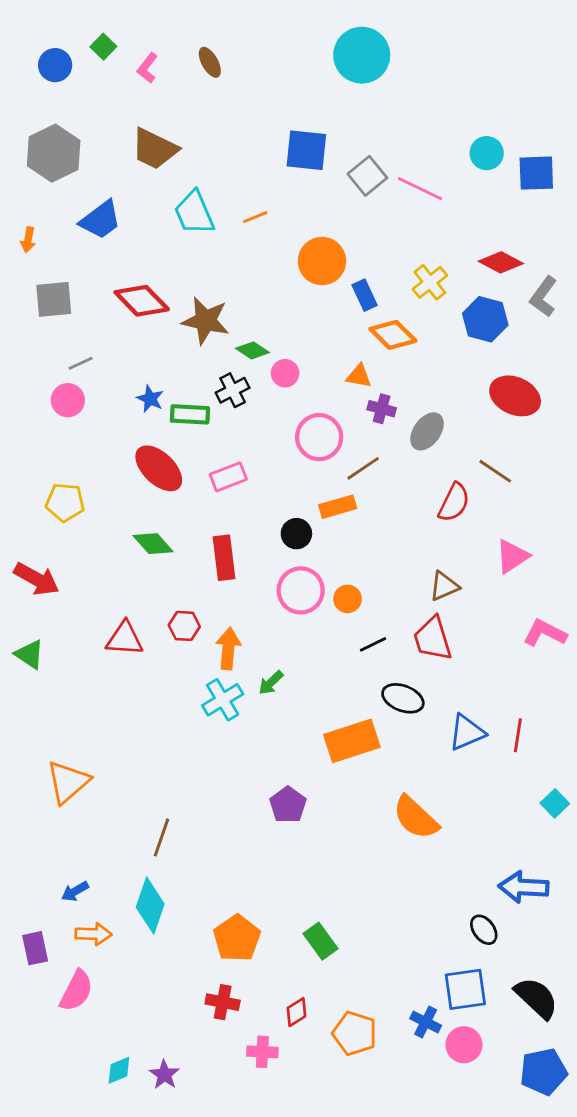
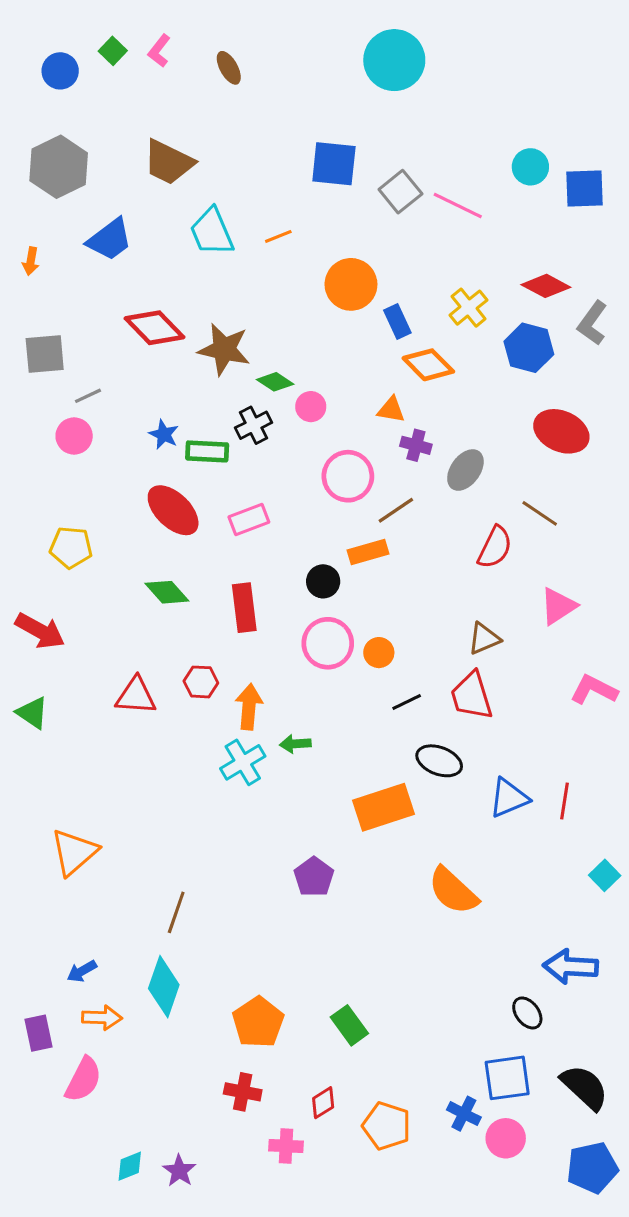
pink L-shape: (147, 68) -> (159, 51), moved
gray square: (54, 299) -> (45, 354), moved
green arrow: (271, 683) -> (295, 744), turned 40

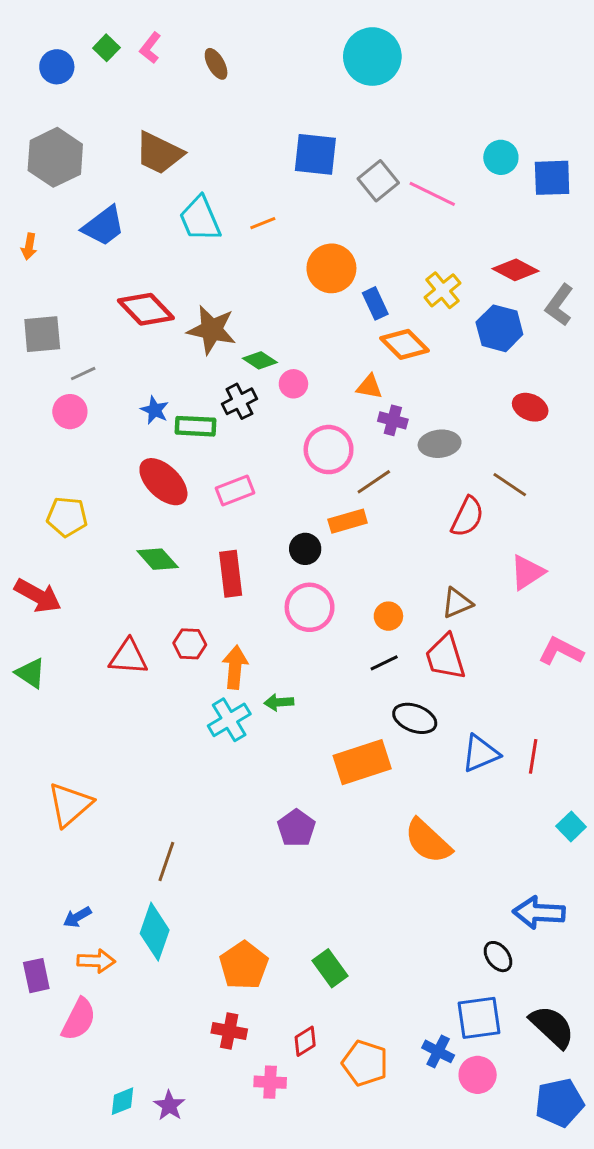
red ellipse: (561, 431) -> (530, 407), size x0.7
gray ellipse: (465, 470) -> (440, 444), turned 48
orange circle: (379, 653) -> (388, 616), moved

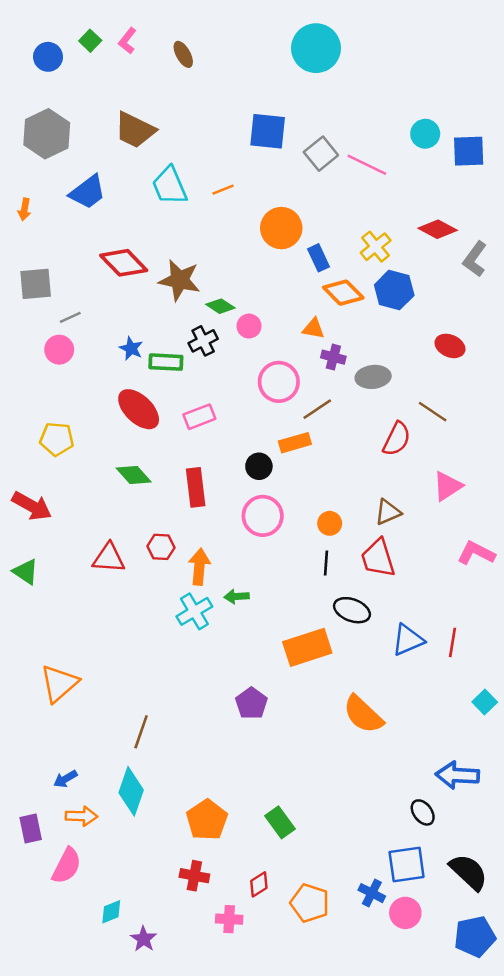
blue hexagon: (499, 328) -> (394, 290), moved
black line: (384, 663) -> (326, 563), turned -60
cyan diamond: (123, 1101) -> (111, 912), moved

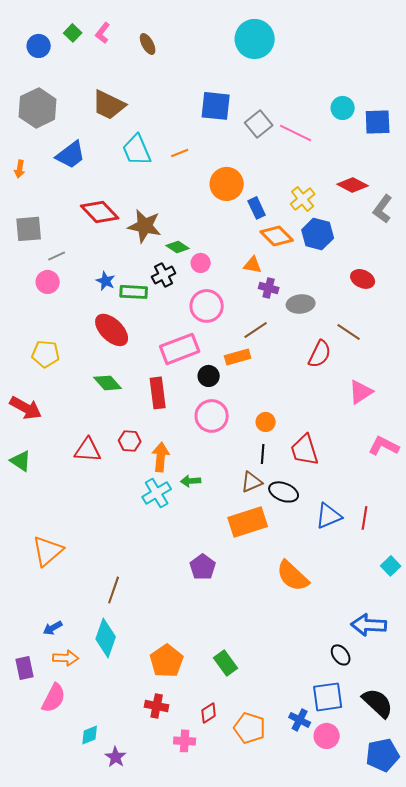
pink circle: (279, 382) -> (207, 306), moved
pink rectangle: (199, 417) -> (180, 349), moved, size x1.5
brown triangle: (388, 512) -> (252, 482), moved

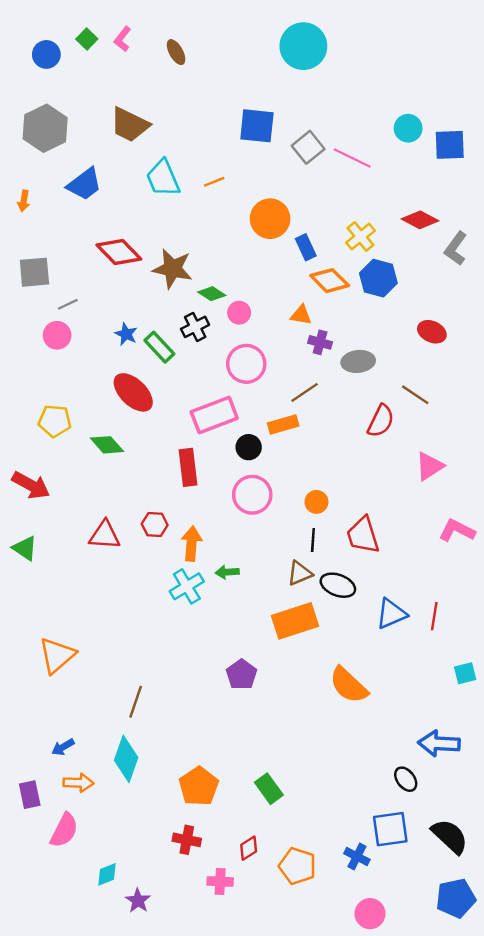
green rectangle: (134, 292) -> (159, 347), turned 44
green diamond: (108, 383) -> (107, 445), moved
cyan square: (391, 566) -> (465, 673), turned 30
pink circle: (327, 736) -> (370, 914), moved

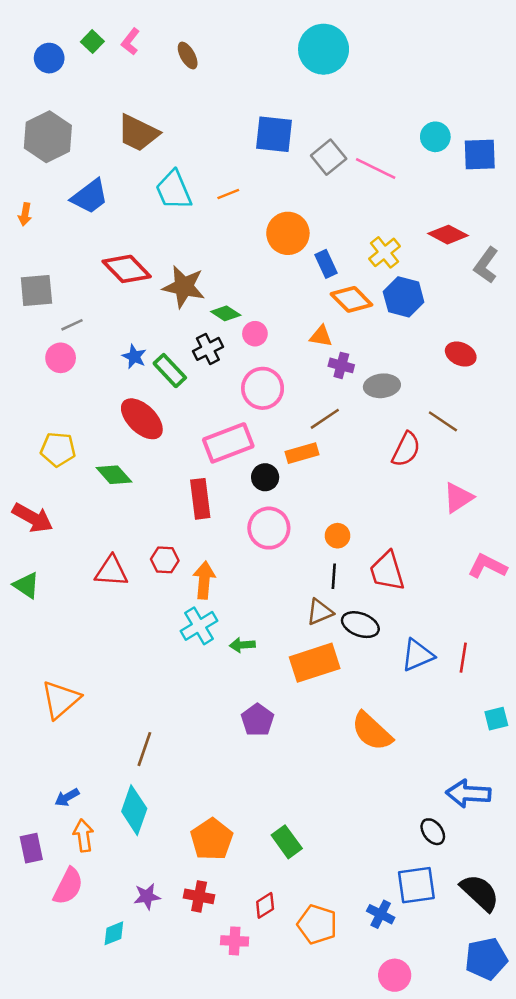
green arrow: (227, 572) -> (242, 645), moved
orange arrow: (78, 783) -> (83, 835), turned -100
purple star: (138, 901) -> (147, 896), moved, turned 30

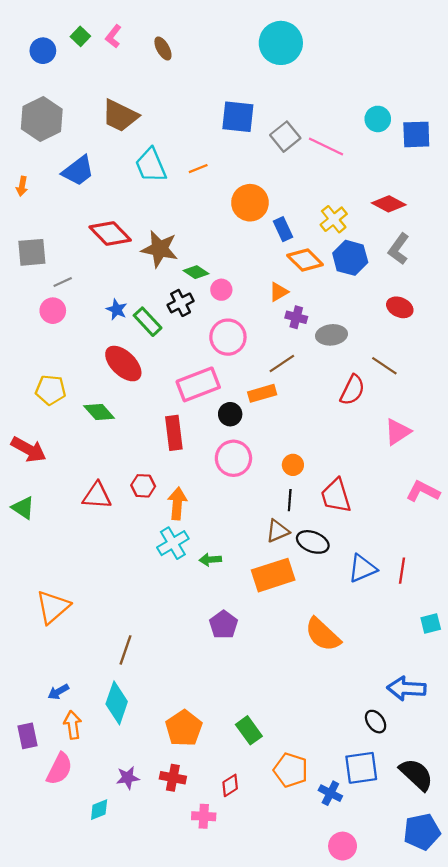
gray L-shape: (486, 265) -> (399, 249), moved
orange triangle: (321, 336) -> (279, 292), turned -40
orange pentagon: (317, 924) -> (291, 770), moved

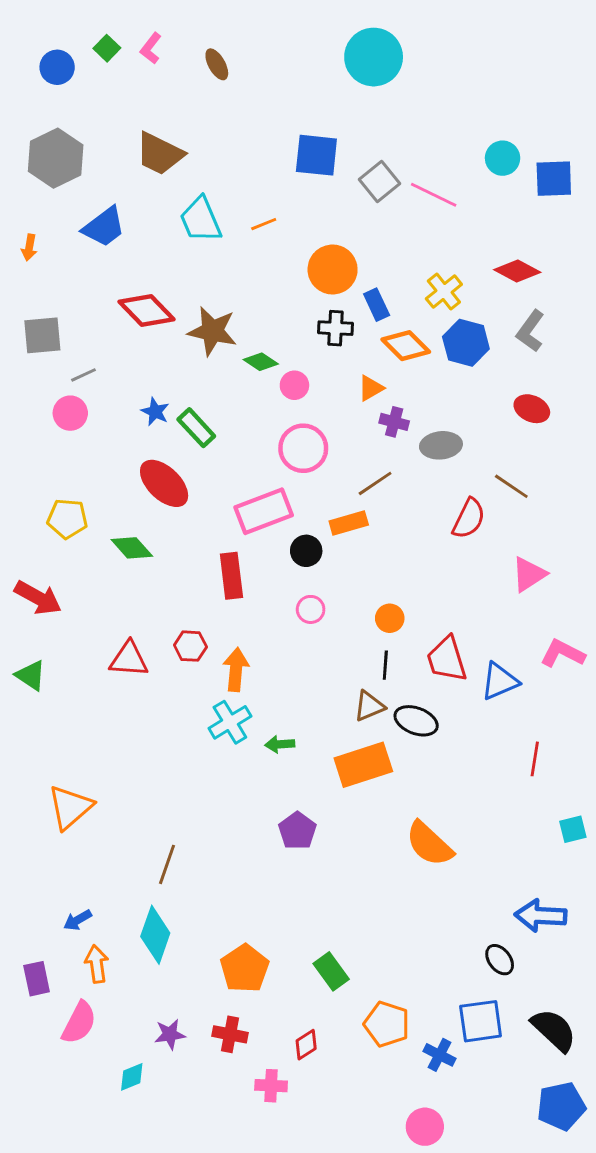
black cross: (181, 303) -> (335, 328), moved, turned 30
pink circle: (233, 458) -> (311, 609), size x0.6
blue triangle: (362, 568) -> (500, 681), moved
pink circle: (343, 846) -> (425, 1127), moved

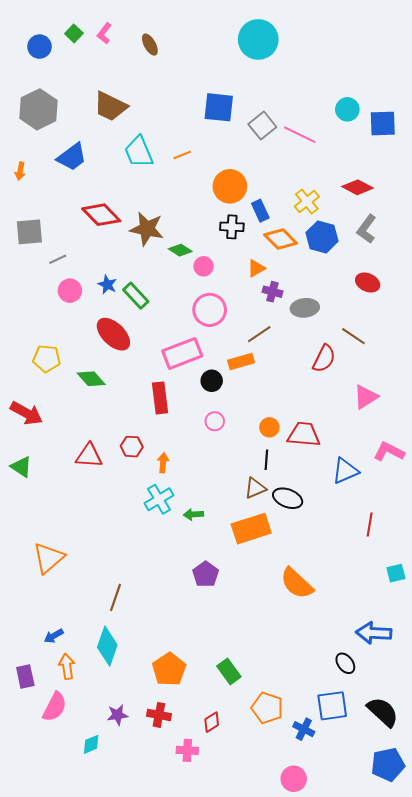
pink circle: (70, 413) -> (70, 291), moved
red trapezoid: (447, 659) -> (304, 434), moved, turned 112
orange arrow: (236, 670) -> (163, 463), size x0.7

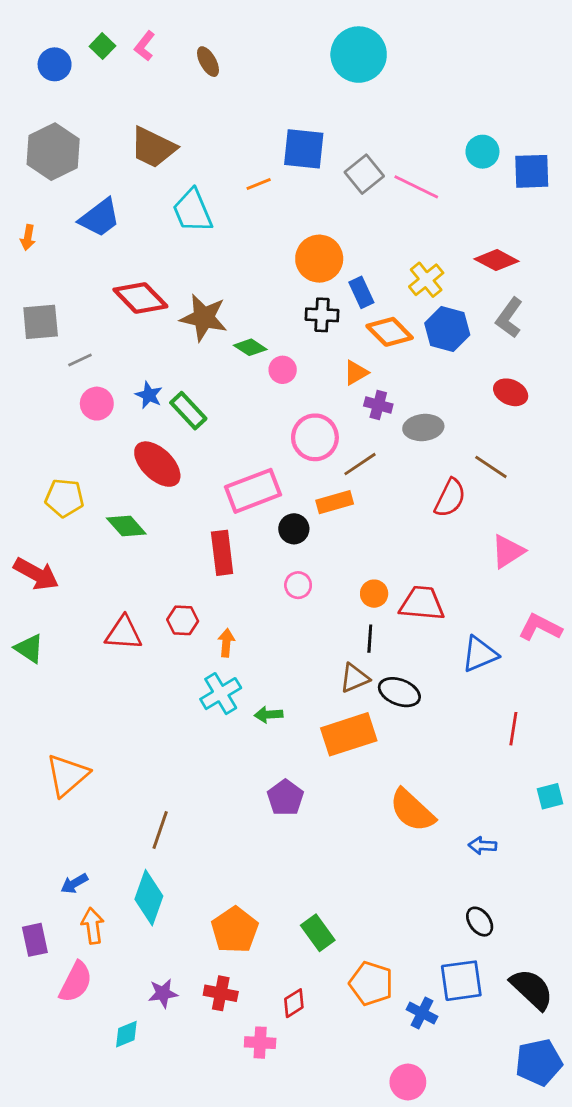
orange line: (182, 155) -> (259, 184), moved
pink circle: (210, 310) -> (315, 437), moved
blue arrow: (374, 633) -> (482, 846), moved, size x0.6

